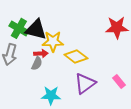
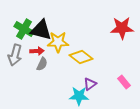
red arrow: (41, 53) -> (37, 51), moved
purple triangle: (85, 83) -> (90, 84), size x0.6
cyan star: (51, 95) -> (79, 96), moved

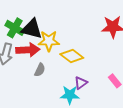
red arrow: (37, 51) -> (28, 50), size x1.6
gray semicircle: (42, 64) -> (40, 70), moved

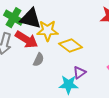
red arrow: (28, 50) -> (27, 40), turned 35

